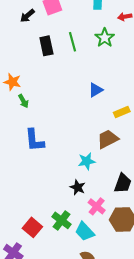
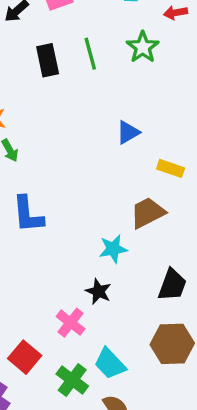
yellow rectangle: (122, 112) -> (171, 168), turned 42
pink cross: (97, 206) -> (71, 323), moved
green cross: (62, 220) -> (72, 380), moved

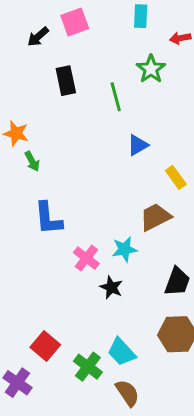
green line: (90, 54) -> (116, 97), moved
yellow rectangle: (171, 168) -> (176, 177), turned 35
pink cross: (71, 323) -> (86, 258), moved

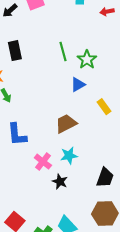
green star: (151, 69) -> (87, 60), moved
black rectangle: (66, 81) -> (15, 51), moved
brown trapezoid: (155, 217) -> (66, 124), moved

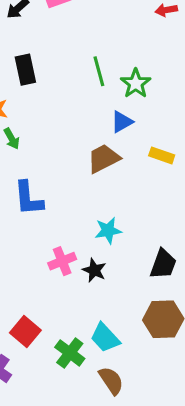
yellow rectangle: (104, 107) -> (162, 155), turned -35
brown trapezoid: (66, 124) -> (103, 159), moved
pink cross: (43, 162) -> (62, 261), moved, turned 30

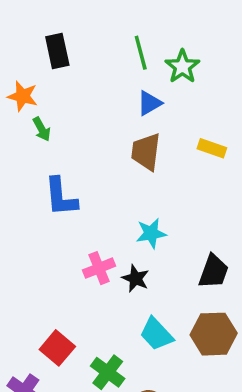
blue triangle: (122, 122) -> (149, 103), moved
brown trapezoid: (103, 159) -> (146, 152), turned -56
cyan trapezoid: (105, 338) -> (156, 334), moved

